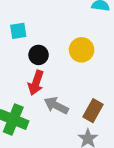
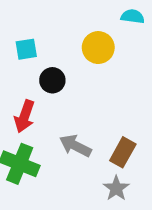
yellow circle: (82, 50) -> (98, 48), moved
red arrow: (36, 83) -> (25, 116), moved

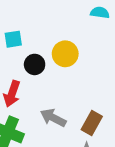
yellow circle: (98, 48) -> (65, 54), moved

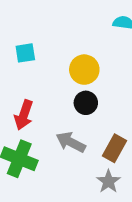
black circle: (35, 64) -> (86, 103), moved

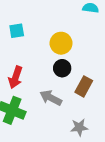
brown rectangle: (115, 148) -> (84, 86), moved
gray star: (108, 181) -> (79, 127), turned 30

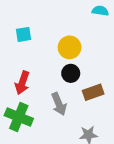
brown rectangle: (84, 86) -> (93, 92), turned 42
gray arrow: (51, 98) -> (59, 104), turned -140

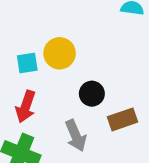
cyan square: (24, 34) -> (27, 63), moved
yellow circle: (70, 47) -> (60, 53), moved

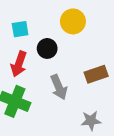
yellow circle: (60, 53) -> (73, 21), moved
black circle: (92, 94) -> (47, 48), moved

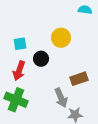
gray arrow: (59, 87) -> (61, 98), moved

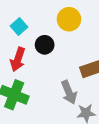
cyan square: (20, 44) -> (19, 27), turned -32

